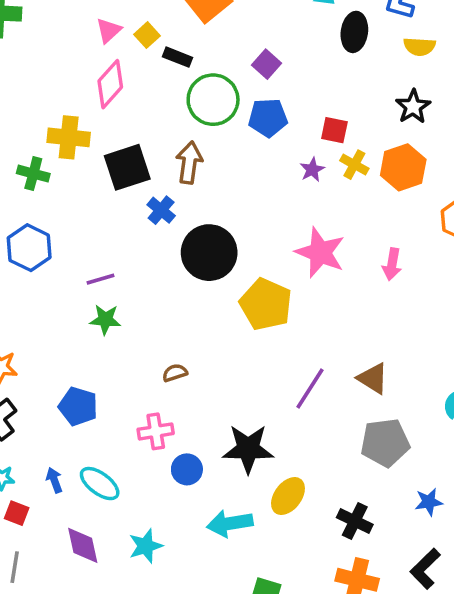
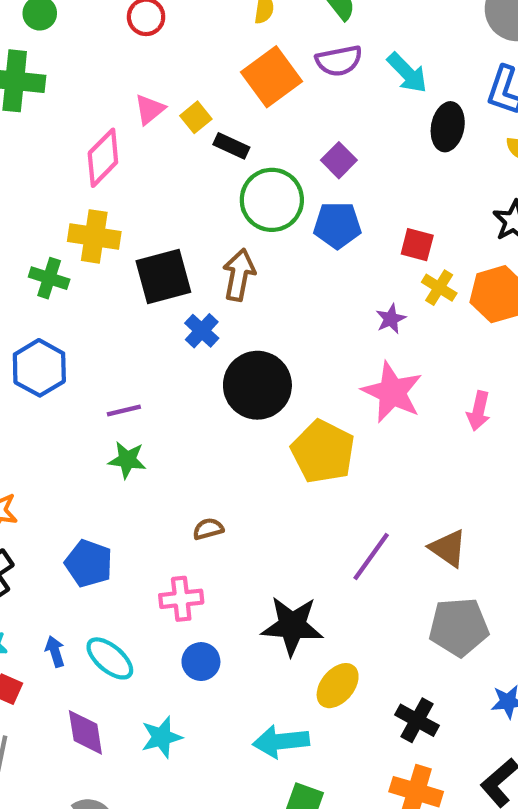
pink diamond: (110, 84) -> (103, 158), moved
purple star: (312, 170) -> (391, 319), moved
blue circle: (187, 469) -> (201, 662), moved
cyan arrow: (230, 523) -> (281, 741), moved

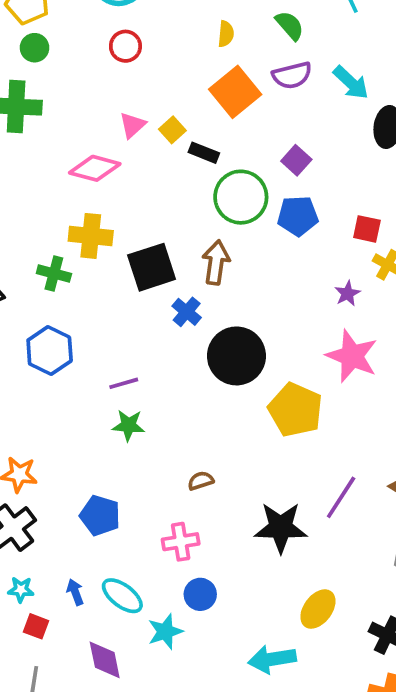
pink diamond: (103, 158) -> (95, 168), turned 63
black star: (292, 626) -> (281, 528), moved
cyan star: (162, 737) -> (165, 632), moved

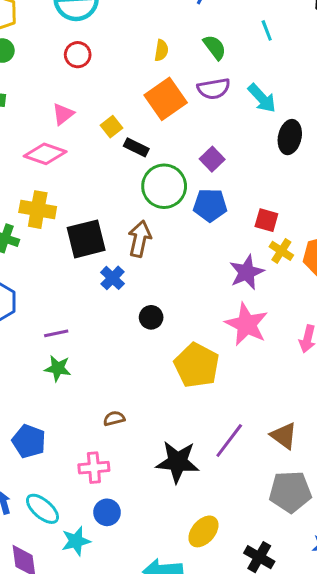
pink triangle: (133, 125) -> (63, 114), moved
purple star: (347, 293) -> (247, 272), size x1.6
black circle: (236, 356) -> (151, 317), size x0.5

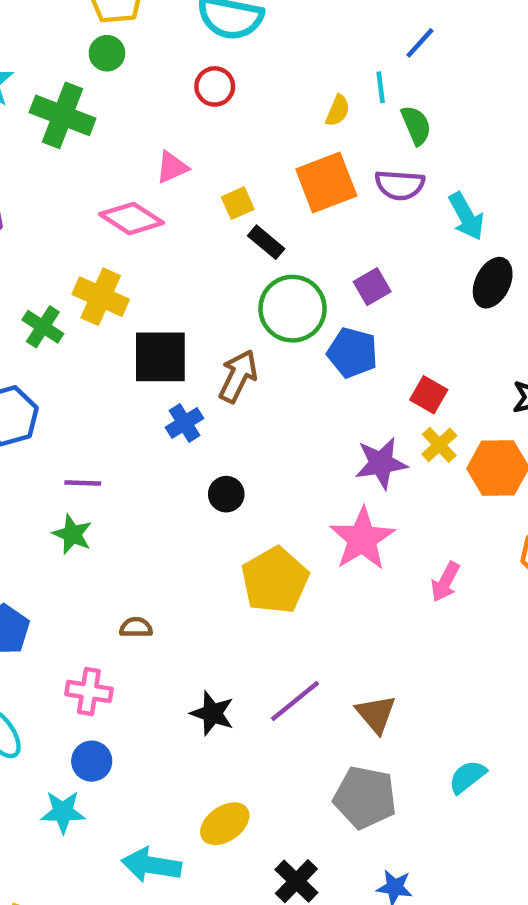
cyan line: (267, 30) -> (381, 87), moved
black star: (178, 462) -> (212, 713), size x0.7
cyan star: (76, 541) -> (63, 812), moved

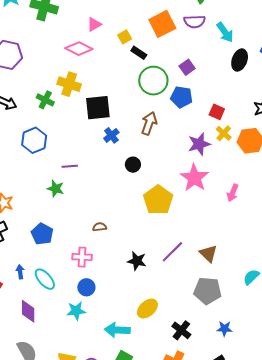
brown arrow: (238, 376) -> (149, 123), moved
green star: (72, 534) -> (56, 189), moved

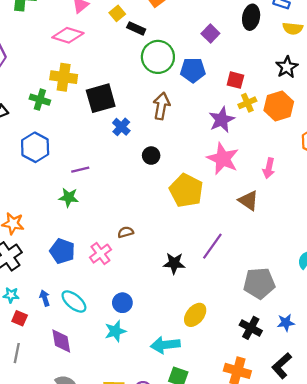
purple square: (187, 67) -> (210, 33), moved
yellow cross: (224, 133) -> (247, 103), turned 35
brown triangle: (208, 254) -> (248, 200), moved
pink cross: (82, 257) -> (100, 254), moved, turned -30
black cross: (181, 330) -> (251, 328), moved

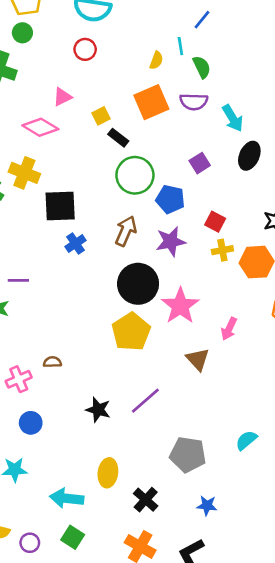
purple star: (222, 120) -> (171, 241), moved
black circle: (151, 156) -> (138, 284), moved, size x2.0
blue circle: (122, 303) -> (31, 423), moved
yellow ellipse: (195, 315) -> (108, 473), turned -45
black cross: (251, 328) -> (146, 500), moved

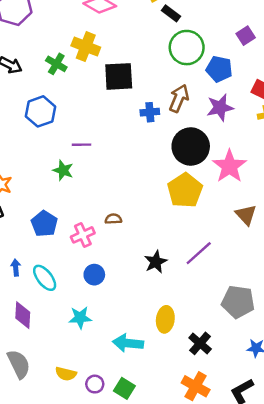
blue cross: (75, 243) -> (150, 112), moved, turned 30
black star: (98, 410) -> (156, 262), turned 30
green square: (73, 537) -> (124, 388), moved

